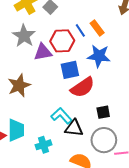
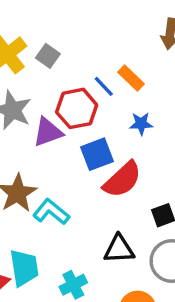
blue star: (99, 56) -> (141, 124), size x0.6
cyan L-shape: (62, 116) -> (51, 212), moved

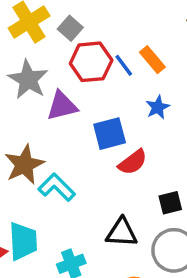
red hexagon: (77, 108) -> (91, 62), moved
blue star: (141, 124) -> (158, 107), turned -30
red semicircle: (122, 180) -> (133, 162), size x0.7

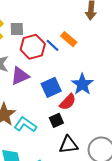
gray square: (70, 28) -> (17, 29), turned -32
blue star: (158, 107) -> (82, 84), moved, size x1.5
black square: (170, 203) -> (56, 120), moved

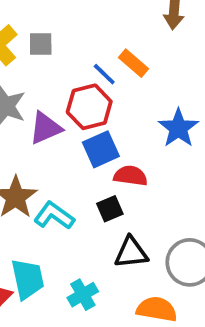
red hexagon: (33, 47) -> (89, 107), moved
blue star: (82, 84) -> (178, 128), moved
red semicircle: (68, 102) -> (131, 176), turned -126

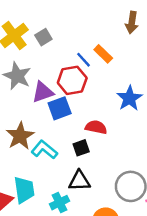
gray square: (41, 44) -> (43, 37), turned -35
blue square: (101, 149) -> (60, 108), moved
black triangle: (131, 253) -> (79, 181), moved

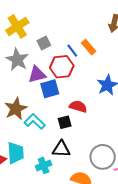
gray square: (43, 37) -> (44, 43), moved

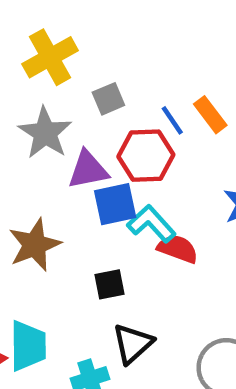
cyan L-shape: (35, 121) -> (151, 224), moved
black square: (65, 122) -> (109, 284), moved
black triangle: (61, 149) -> (133, 344), turned -48

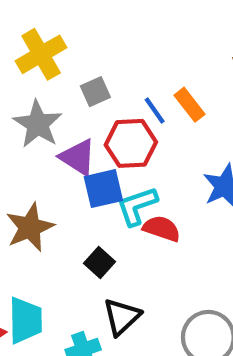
purple triangle: (88, 170) -> (78, 157), turned 45
cyan L-shape: (151, 224) -> (137, 206), turned -66
black square: (109, 284) -> (99, 263), turned -36

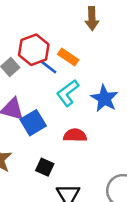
red hexagon: (131, 143) -> (34, 50), moved
cyan L-shape: (137, 206) -> (68, 93), moved

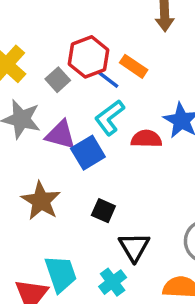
cyan L-shape: (68, 93) -> (110, 117), moved
red semicircle: (75, 135) -> (146, 139), moved

